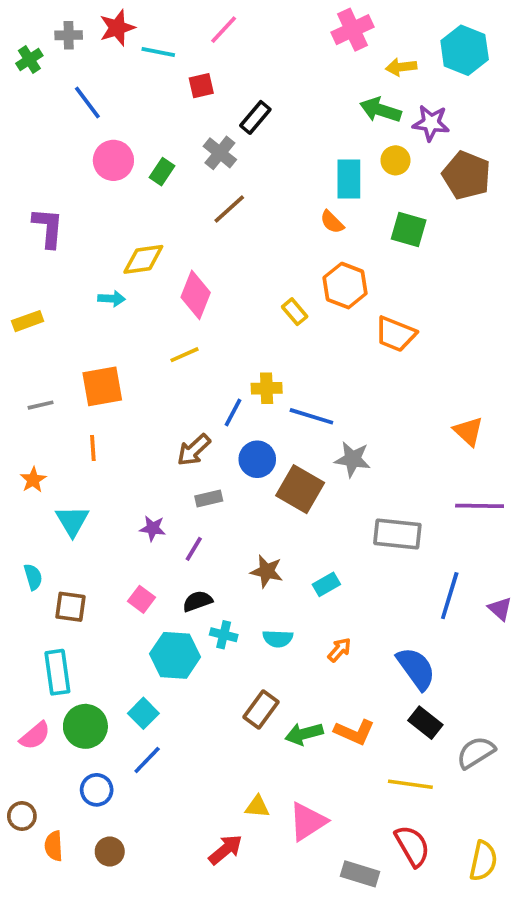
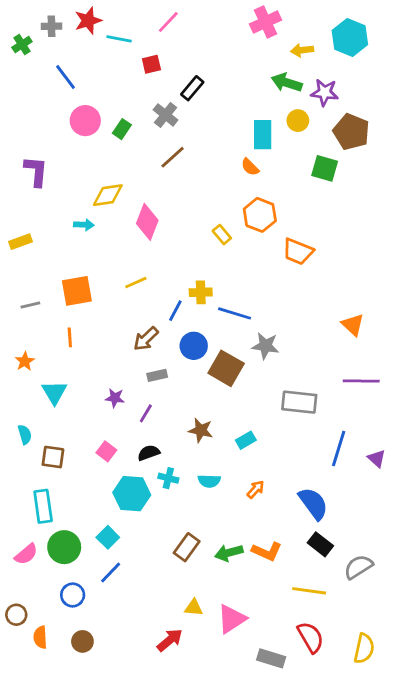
green square: (409, 229) -> (325, 168), moved
yellow line: (184, 355) -> (136, 282), moved
brown rectangle: (261, 710) -> (187, 547), moved

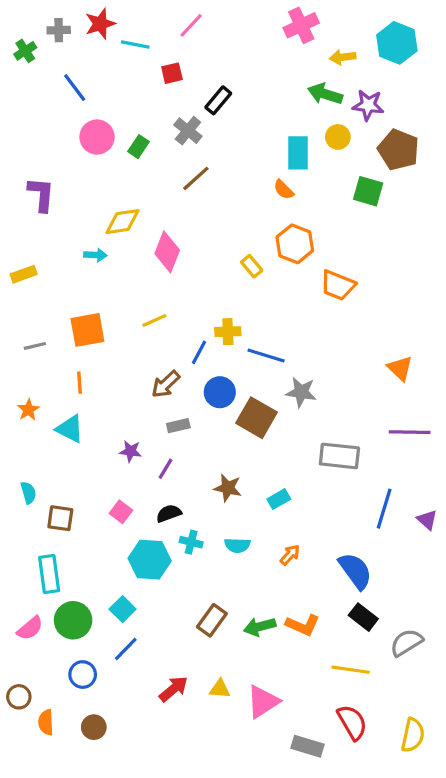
cyan triangle: (54, 392) -> (70, 429), moved, turned -32
red arrow: (170, 640) -> (174, 689), moved

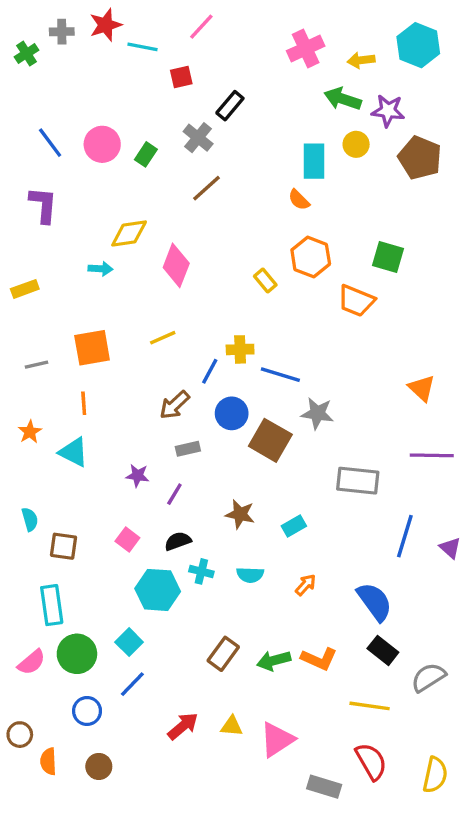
pink cross: (301, 25) -> (306, 48), moved
blue line: (75, 88) -> (50, 143), moved
green square: (368, 191) -> (388, 257), moved

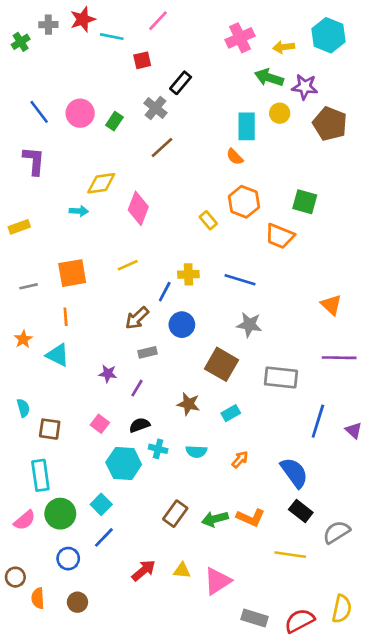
blue line: (280, 375) -> (240, 280), moved
brown square: (270, 440) -> (222, 364), moved
red semicircle: (371, 761) -> (299, 621), moved, turned -88

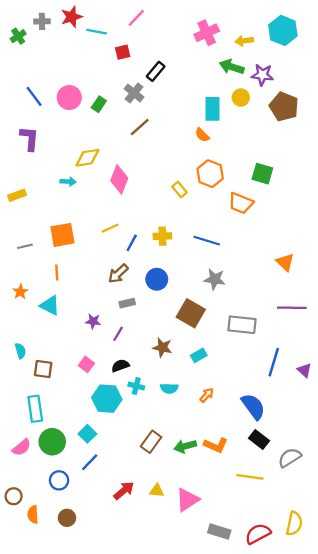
blue line: (165, 292) -> (132, 243), moved

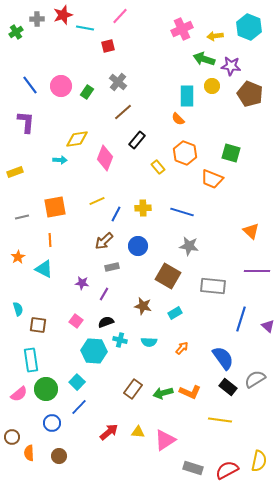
black rectangle: (156, 71) -> (137, 140), moved
gray semicircle: (290, 458) -> (255, 379), moved

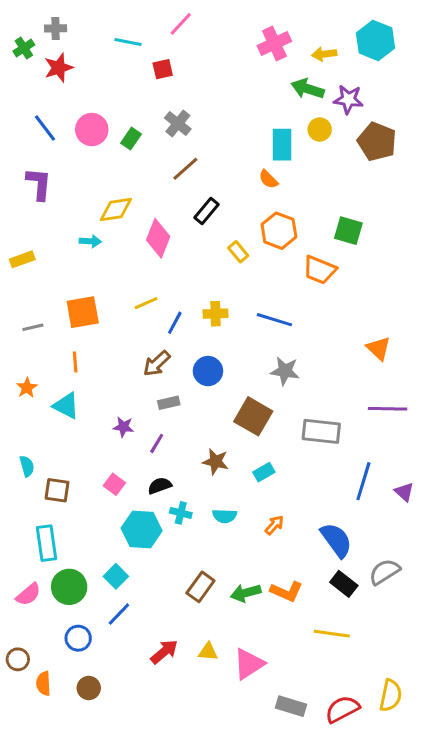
red star: (63, 15) -> (59, 68), moved

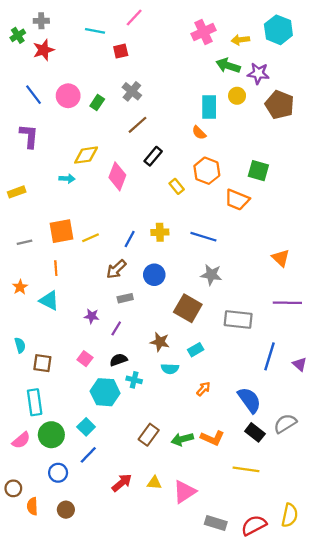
yellow line: (146, 303) -> (91, 238), moved
cyan semicircle: (225, 516) -> (170, 369), moved

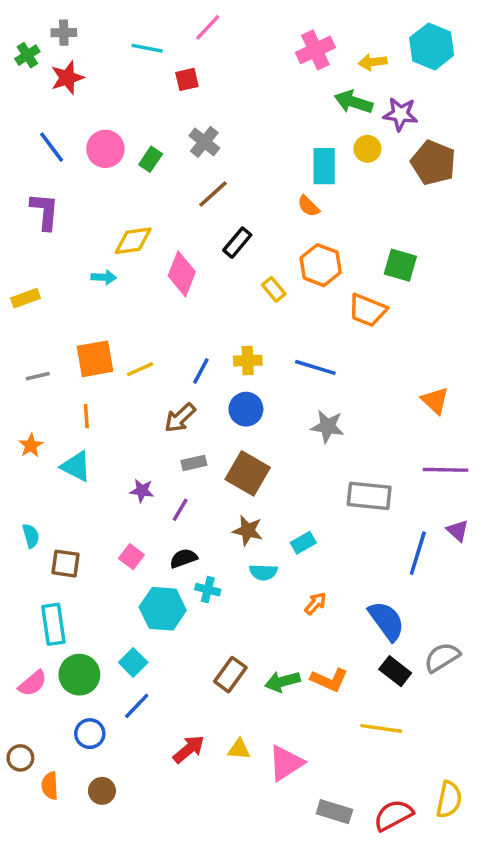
blue circle: (154, 275) -> (246, 409), moved
brown square: (188, 308) -> (248, 473), moved
purple triangle: (300, 364) -> (458, 531), moved

